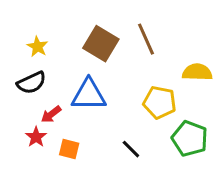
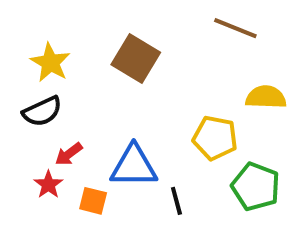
brown line: (146, 39) -> (235, 28), moved, turned -44
yellow star: (38, 47) -> (50, 63), size x1.4
blue triangle: (89, 95) -> (134, 166), moved
black line: (131, 149) -> (176, 201), turned 30

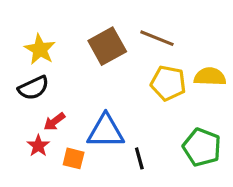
brown line: (235, 28) -> (157, 38), moved
brown square: (136, 59) -> (107, 46), turned 30
yellow pentagon: (215, 138) -> (168, 83), moved

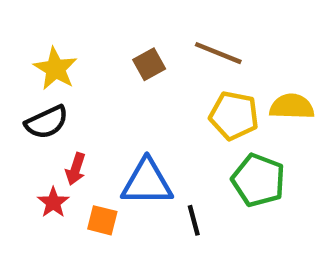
brown square: (107, 46) -> (149, 64), size x0.6
red arrow: (54, 122) -> (76, 169), turned -35
green pentagon: (202, 147) -> (258, 180), moved

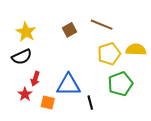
yellow pentagon: (234, 116) -> (109, 54), turned -30
green pentagon: (258, 180) -> (120, 84), turned 30

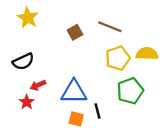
yellow star: (26, 32) -> (28, 18), moved
red arrow: (35, 79) -> (38, 85), turned 48
orange square: (48, 103) -> (76, 119), moved

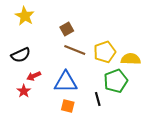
brown line: (110, 27) -> (75, 50), moved
yellow semicircle: (147, 54) -> (131, 59), moved
black line: (98, 111) -> (98, 99), moved

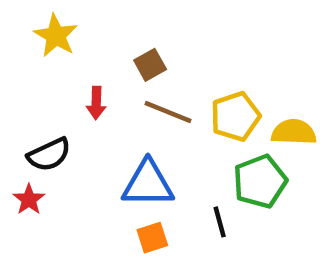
black semicircle: (21, 55) -> (49, 155), moved
red arrow: (34, 76) -> (96, 103), moved, turned -64
red star: (24, 91) -> (29, 199), moved
orange square: (68, 106) -> (152, 238), turned -32

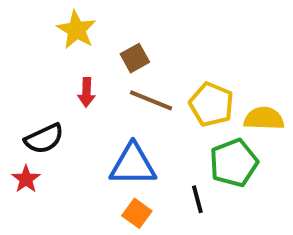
yellow star: (56, 36) -> (76, 30), moved
yellow pentagon: (235, 116) -> (211, 104), turned -30
orange square: (152, 238) -> (137, 213), turned -36

